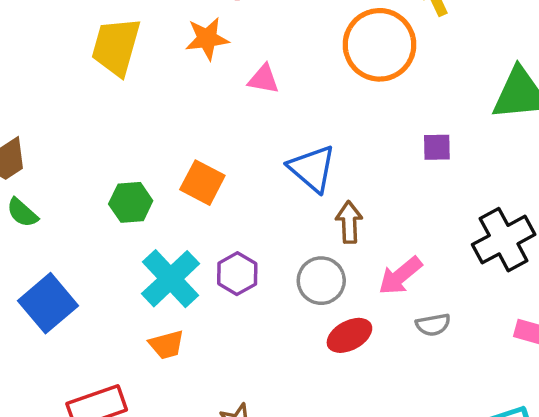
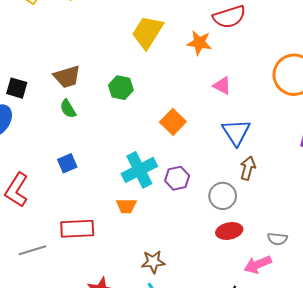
pink triangle: (264, 79) -> (222, 86), moved
green hexagon: (131, 202) -> (121, 88), moved
pink arrow: (400, 276) -> (258, 264), moved
blue square: (48, 303) -> (67, 163), size x0.6

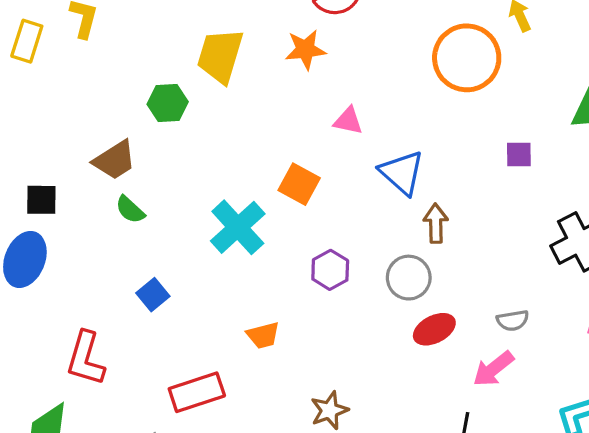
pink triangle: (222, 86) -> (348, 121), moved
green hexagon: (121, 88) -> (168, 103), moved
cyan cross: (139, 170) -> (238, 227), moved

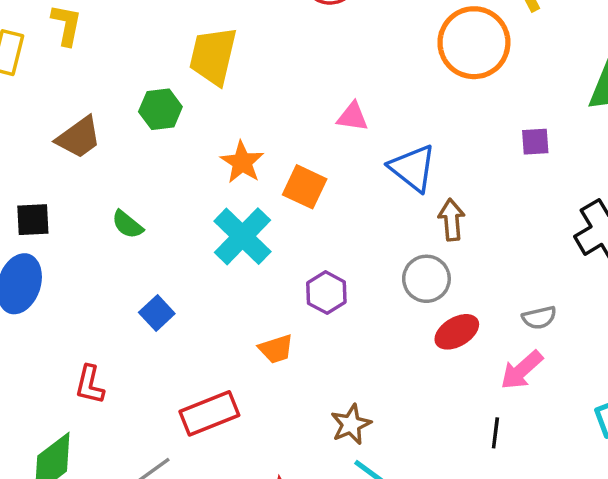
orange star: (305, 50) -> (242, 162), moved, turned -30
brown trapezoid: (115, 160) -> (79, 137), moved
purple hexagon: (330, 270) -> (326, 293), moved
red L-shape: (86, 358) -> (90, 385), size x0.7

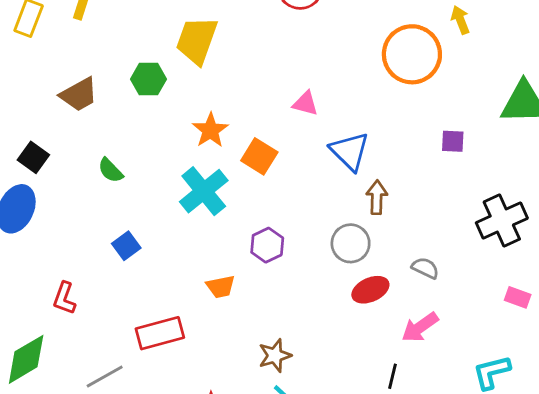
black square: (33, 220) -> (33, 157), turned 32
gray semicircle: (539, 318) -> (425, 268), moved, turned -148

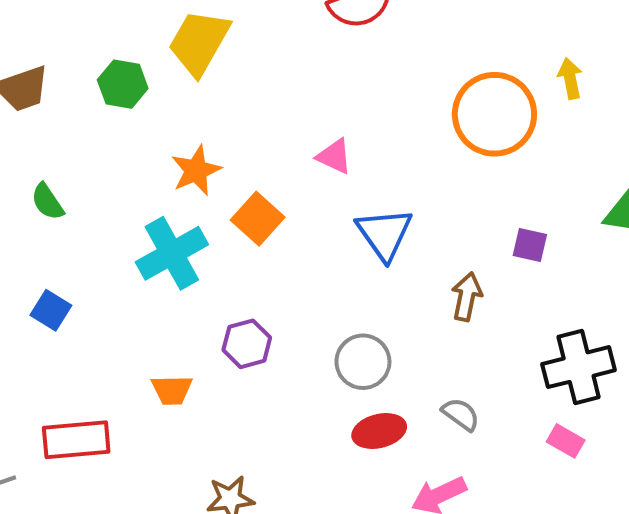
brown arrow: (377, 197) -> (467, 297), moved
blue square: (126, 246) -> (51, 310), turned -32
pink rectangle: (518, 297) -> (566, 441), moved

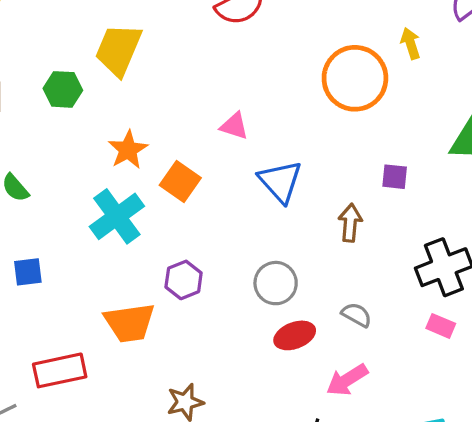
blue square: (51, 310) -> (28, 272), turned -32
orange trapezoid: (172, 390) -> (130, 323), size x1.6

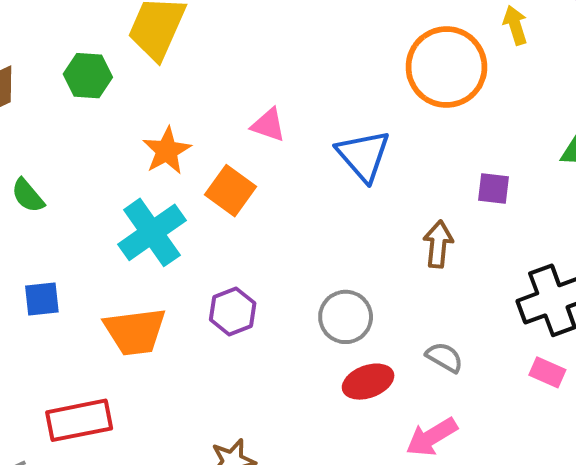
pink triangle: (234, 126) -> (268, 125), moved
blue triangle: (280, 181) -> (363, 155), moved
orange trapezoid: (130, 323) -> (135, 332), moved

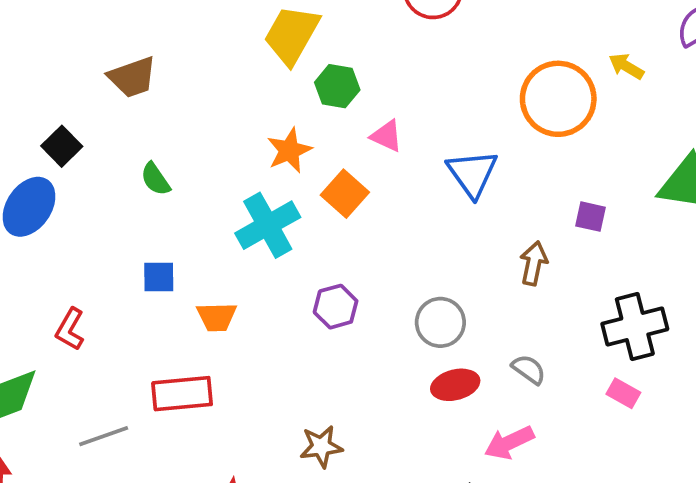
yellow arrow: (515, 25) -> (626, 66), turned -48
green hexagon: (88, 76) -> (337, 86), moved
orange trapezoid: (135, 332) -> (217, 317), moved, size x0.7

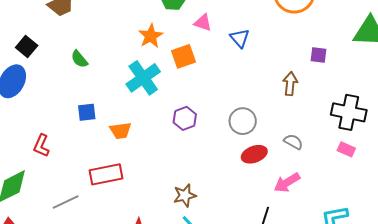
blue triangle: (472, 173) -> (240, 38), moved, size x0.7
orange square: (345, 194) -> (183, 56), turned 35
black cross: (635, 327) -> (349, 112), turned 32

